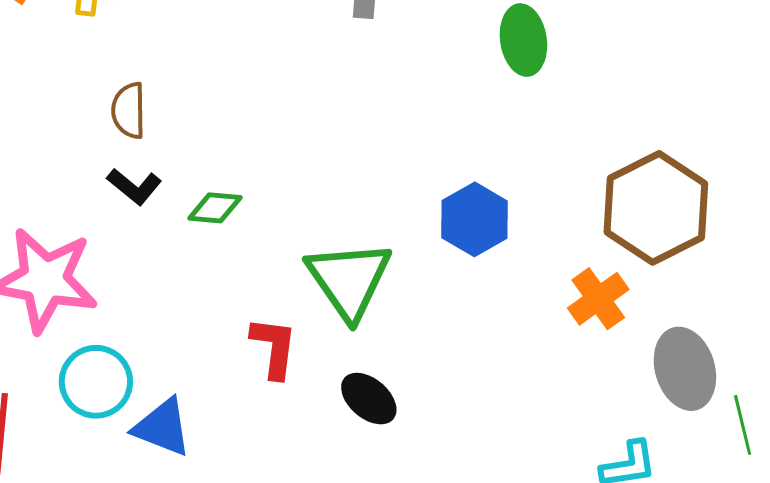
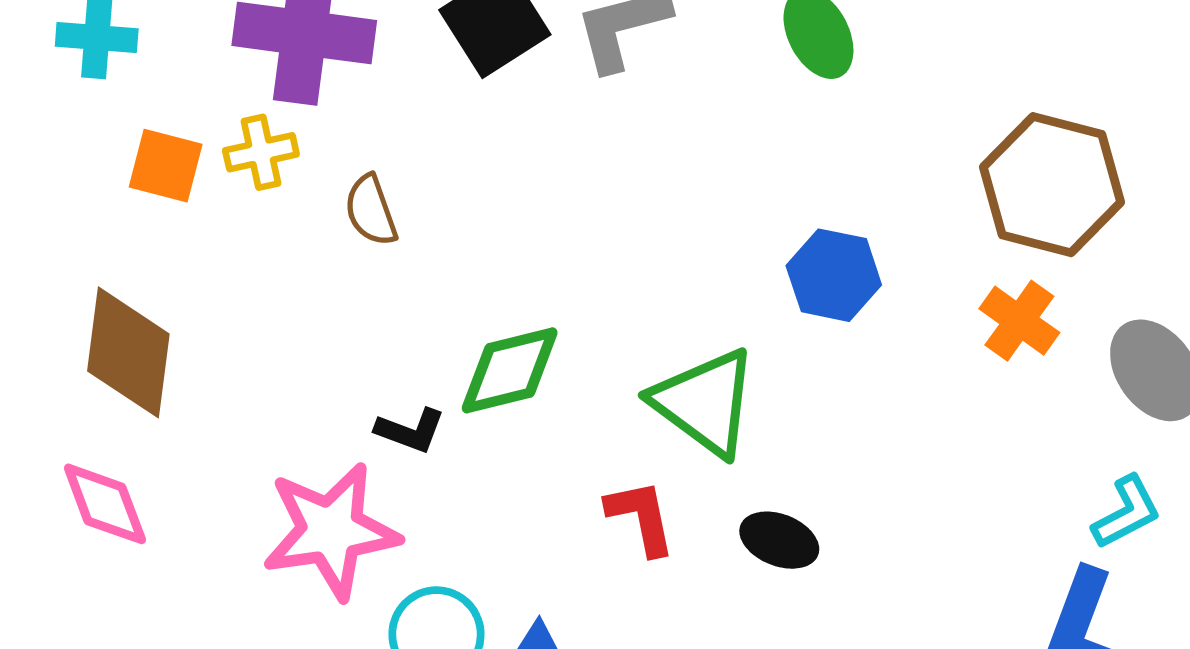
brown semicircle: (129, 110) -> (371, 210), moved
black L-shape: (134, 186) -> (410, 430), moved
green diamond: (215, 208) -> (510, 370), size x1.6

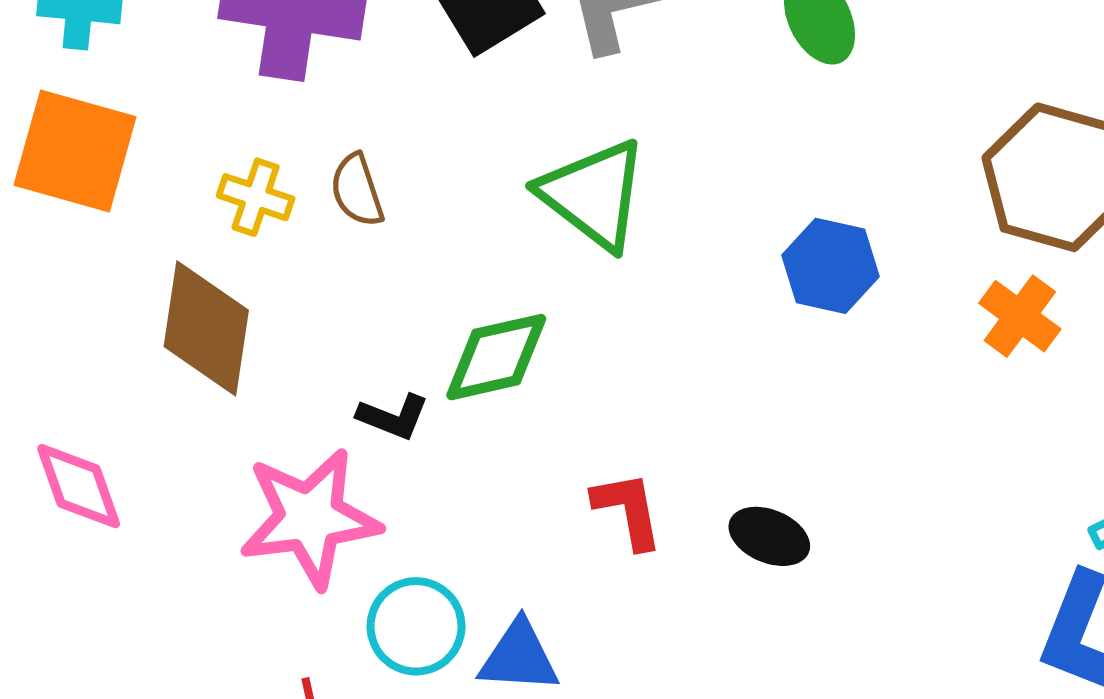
yellow cross: (261, 152) -> (256, 197), moved, turned 30
orange square: (166, 166) -> (75, 151), moved, size x1.6
brown diamond: (128, 352) -> (206, 328), moved
green triangle: (705, 402) -> (593, 194), moved

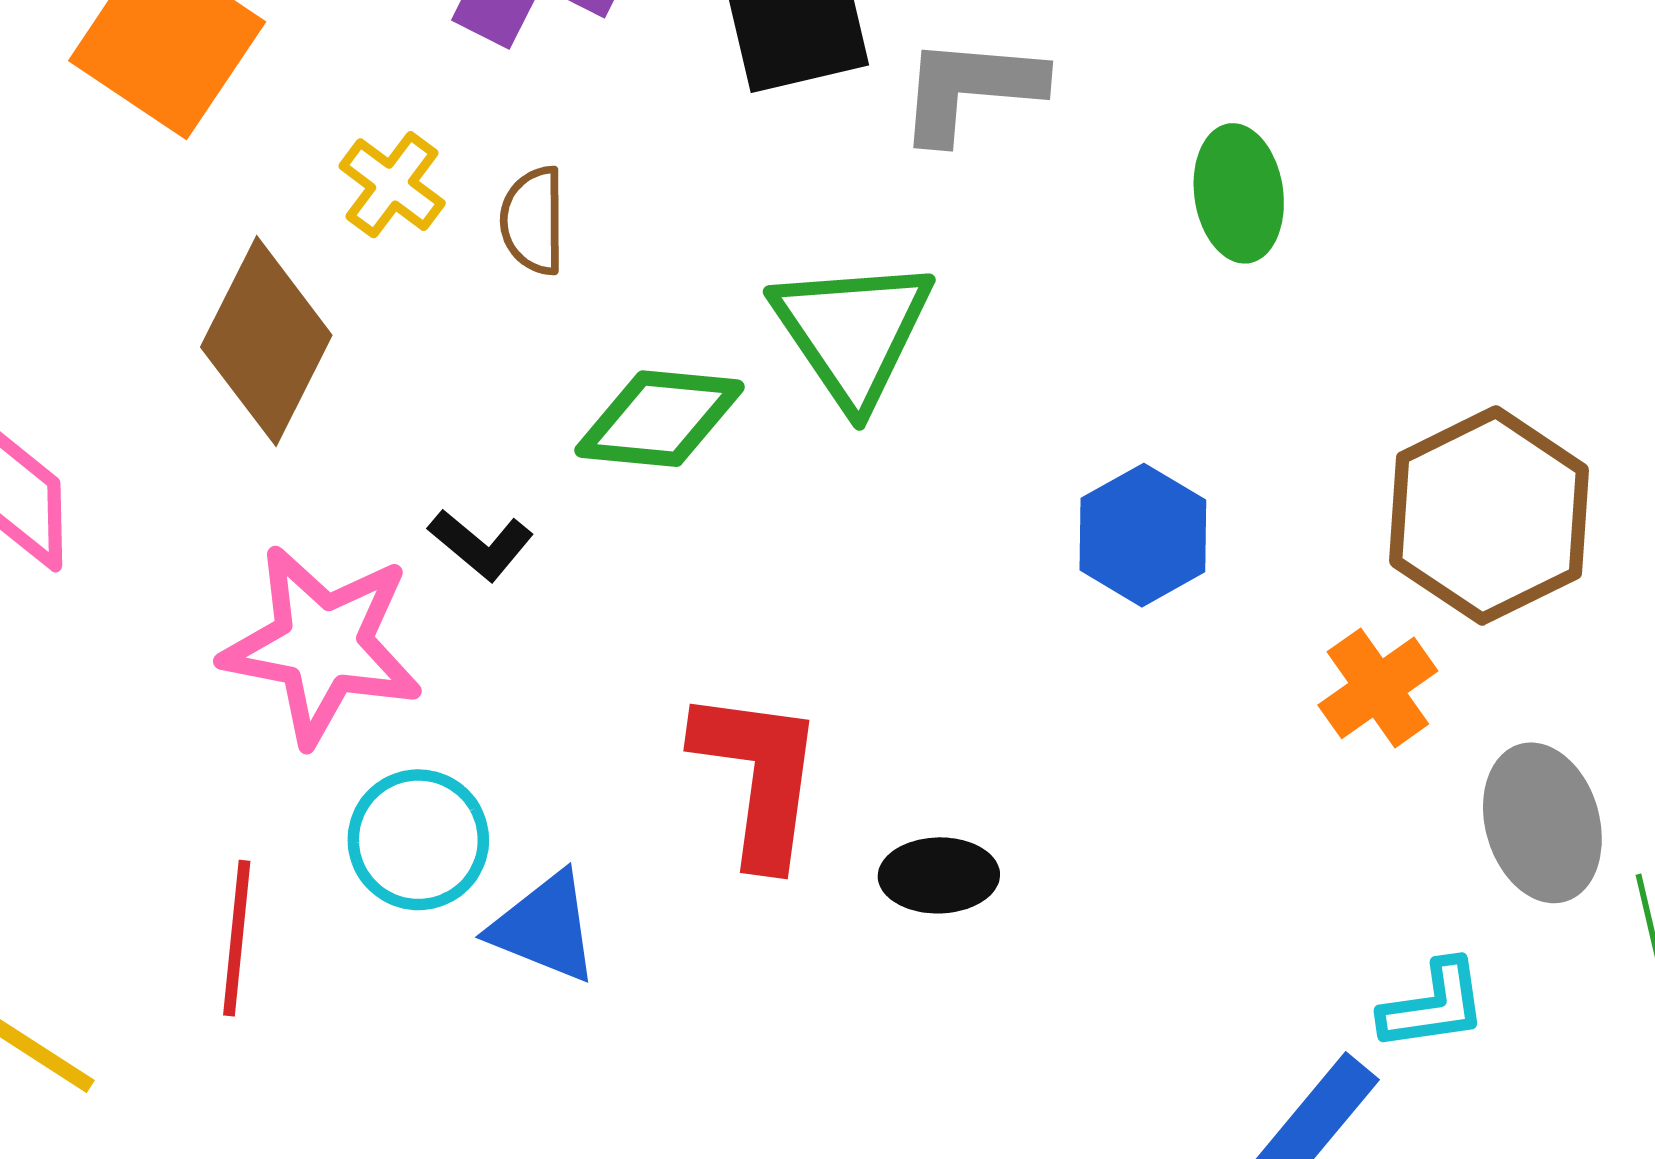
green diamond: (496, 357) -> (660, 419), moved
red L-shape: (628, 510) -> (758, 777), size x1.5
black ellipse: (769, 536) -> (939, 875), turned -42

